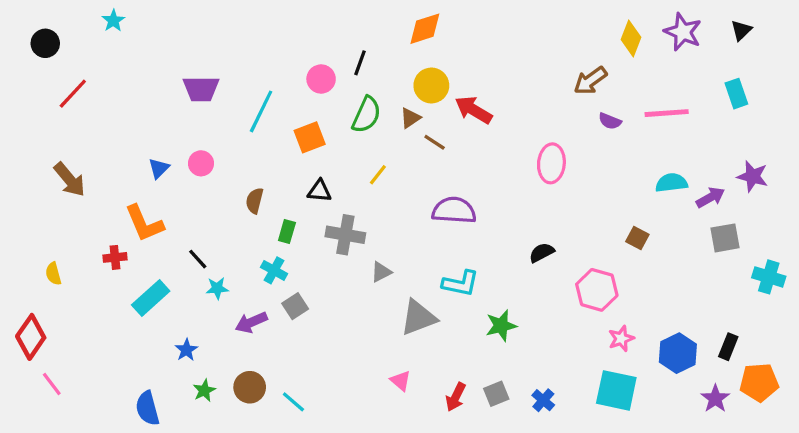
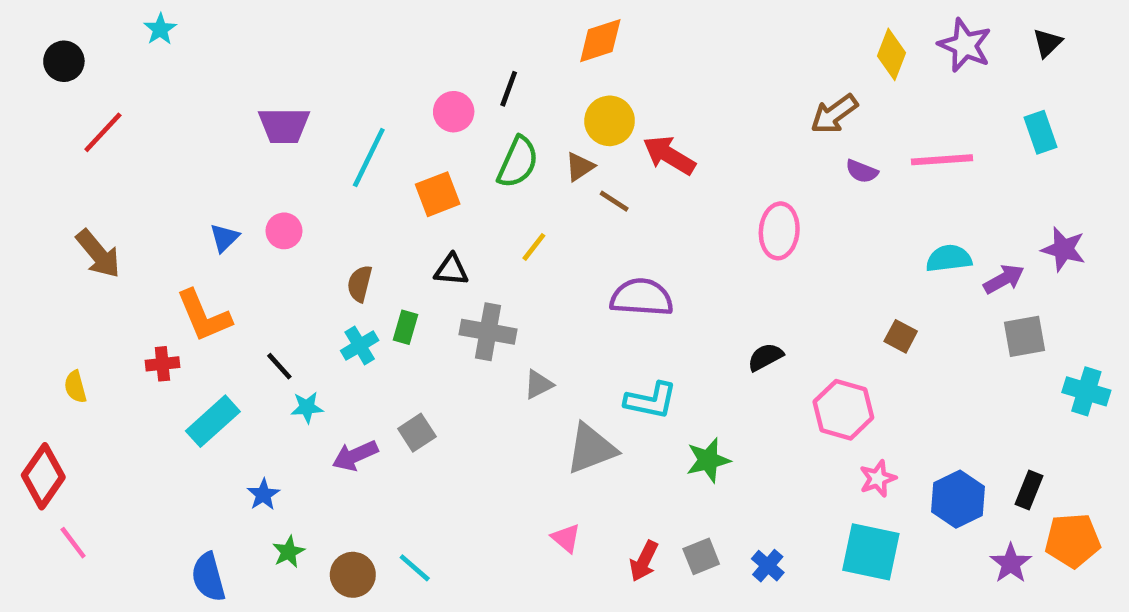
cyan cross: (274, 270) -> (360, 346), moved, turned 30
brown circle: (250, 387) -> (353, 575), moved

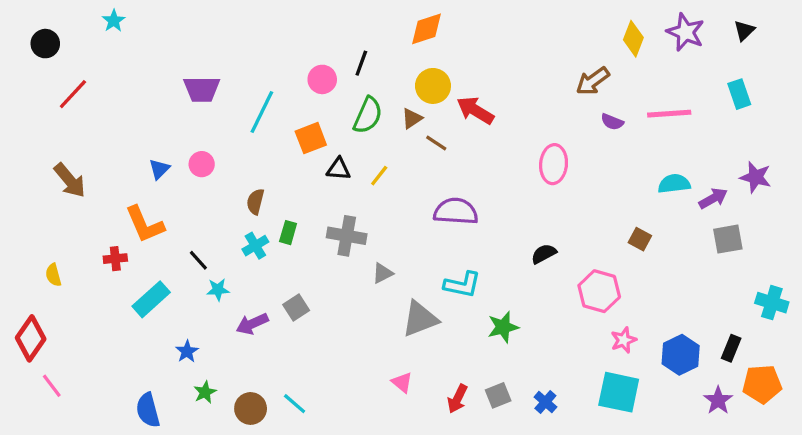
black triangle: (451, 270) -> (339, 169), moved
cyan cross: (1086, 391) -> (772, 303), moved

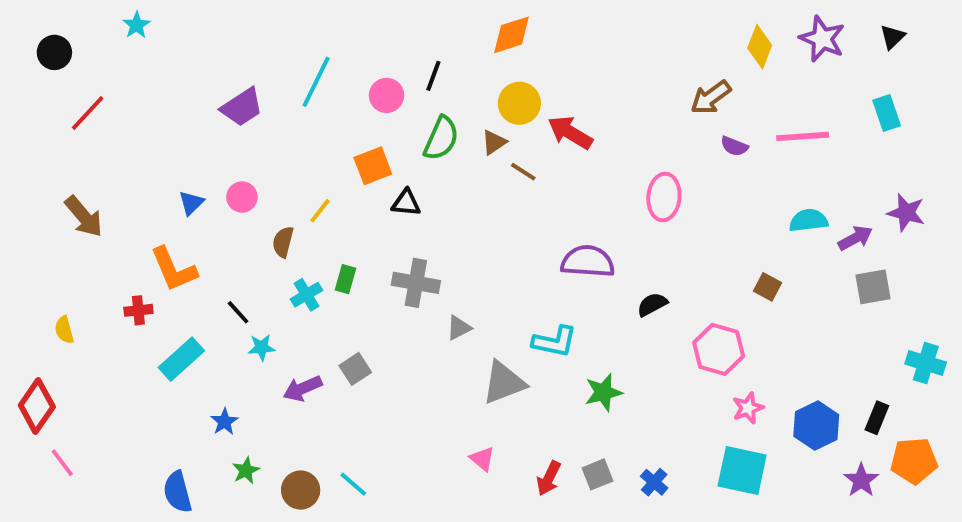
purple trapezoid: (202, 89) -> (242, 107), turned -33
cyan line: (262, 112) -> (316, 82), moved
yellow line: (379, 176) -> (320, 211), moved
brown semicircle: (255, 202) -> (283, 242), moved
purple semicircle: (456, 211) -> (588, 261), moved

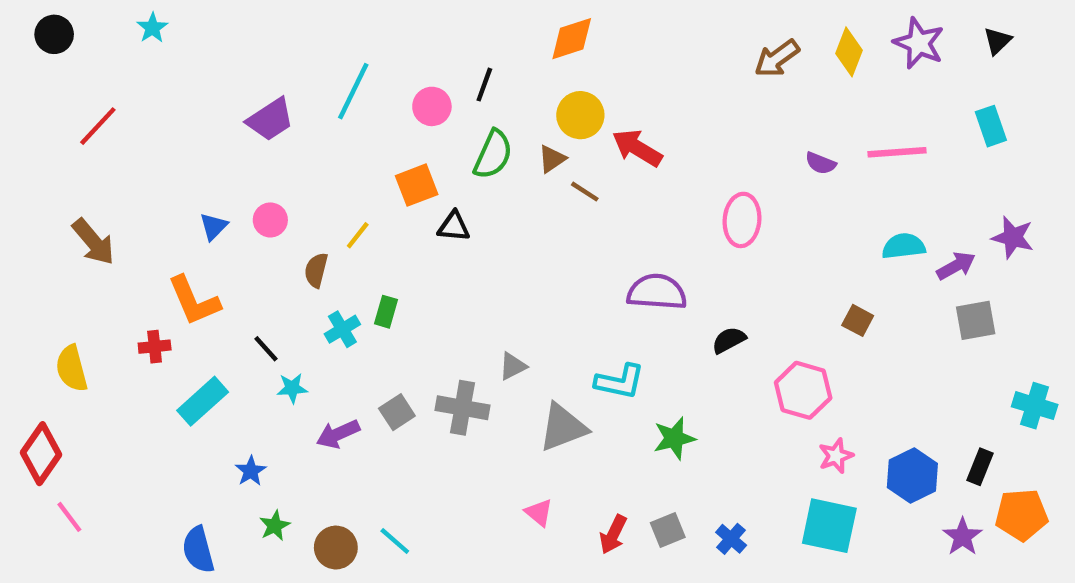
black circle: (54, 52) -> (54, 34), moved
brown arrow: (711, 97) -> (777, 58), moved
gray cross: (416, 283) -> (462, 408), moved
yellow semicircle: (64, 330) -> (72, 368), size x1.5

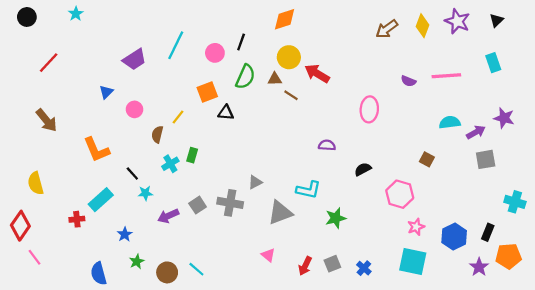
brown triangle: (552, 159) -> (275, 79), turned 32
blue triangle: (214, 227) -> (106, 92), moved
purple semicircle: (657, 292) -> (327, 145), size x0.6
red cross: (155, 347) -> (77, 219), moved

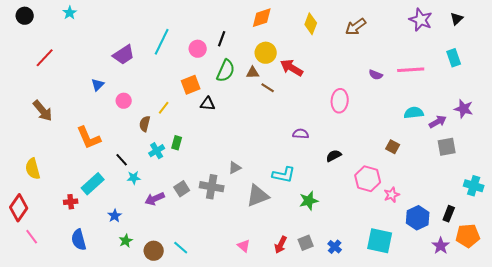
yellow diamond: (423, 26) -> (311, 24), moved
pink star: (416, 227) -> (392, 195), moved
pink triangle: (268, 255) -> (244, 246), moved
blue semicircle: (99, 274) -> (79, 240), moved

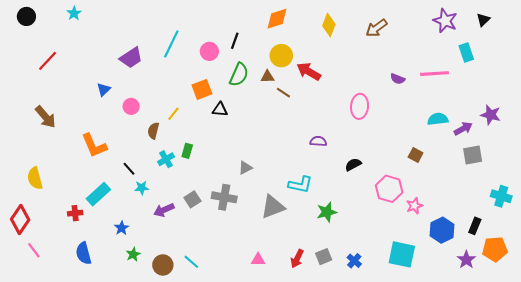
cyan rectangle: (454, 58) -> (466, 52), moved
gray triangle: (235, 168) -> (245, 168), moved
pink triangle: (244, 246) -> (258, 260), turned -40

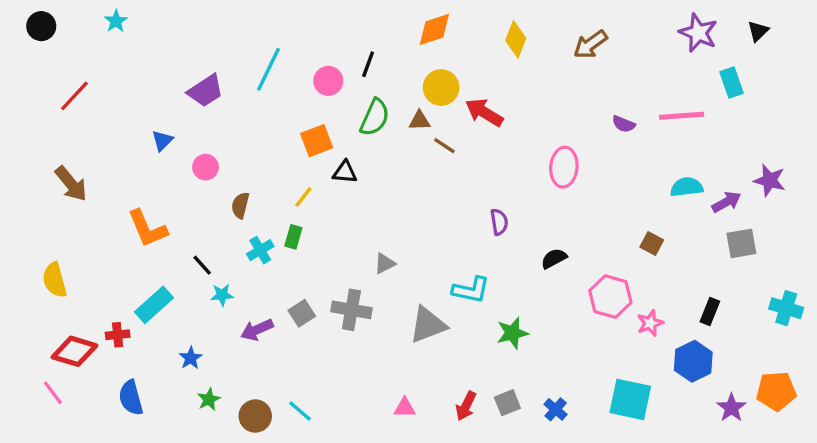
yellow line: (173, 114) -> (303, 197), moved
purple semicircle: (318, 141) -> (499, 222), turned 77
red diamond: (20, 220) -> (74, 351), moved, turned 72
black rectangle: (475, 226) -> (710, 311), moved

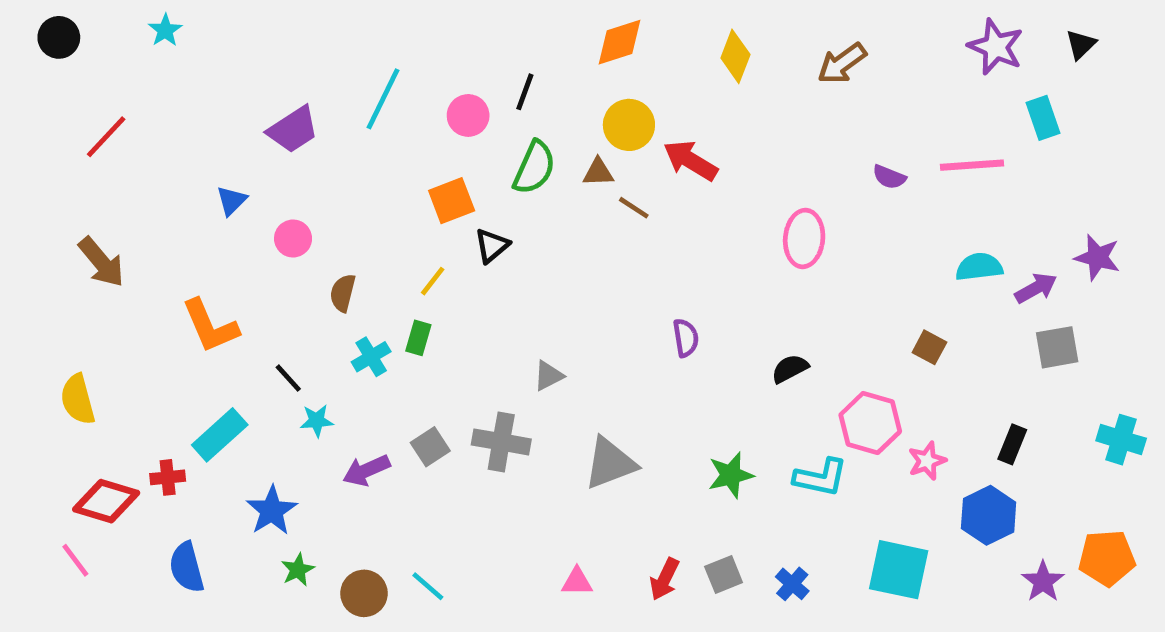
black triangle: (345, 172) -> (492, 246), turned -45
purple semicircle: (499, 222) -> (686, 338), moved
cyan L-shape: (471, 290) -> (821, 477), moved
blue star: (191, 358) -> (272, 511), size x1.5

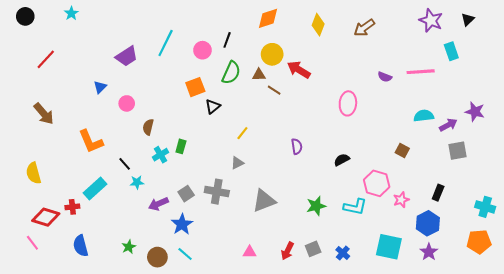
yellow line: (433, 281) -> (242, 133), moved
cyan cross: (1121, 440) -> (485, 207), moved
blue star: (272, 511) -> (182, 224), moved
purple star: (1043, 582) -> (429, 252), moved

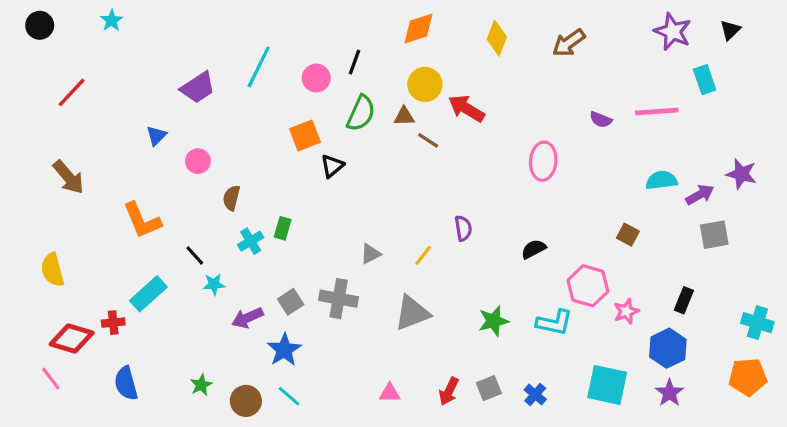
yellow line: (242, 133) -> (423, 255), moved

